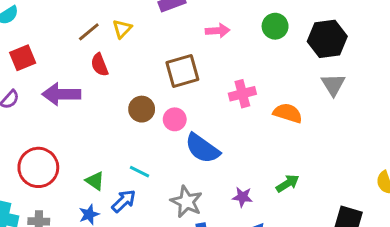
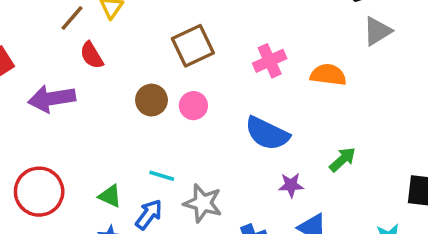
gray triangle: (333, 85) -> (377, 31), turned 40
blue semicircle: (202, 148) -> (267, 133), moved
gray star: (186, 202) -> (203, 203), moved

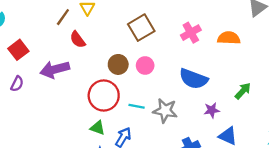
cyan line: (162, 176) -> (137, 106), moved
red circle: (39, 192) -> (104, 95), moved
gray star: (203, 203) -> (165, 111), moved

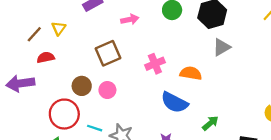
red semicircle: (78, 40) -> (46, 57), turned 108
blue semicircle: (193, 79) -> (174, 102), moved
green arrow: (243, 91) -> (210, 123), moved

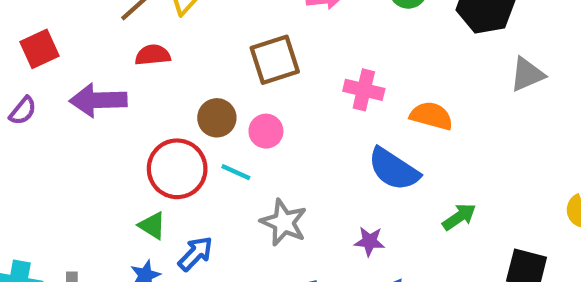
gray triangle: (222, 47) -> (527, 74), moved
pink cross: (155, 64) -> (364, 90), turned 30
cyan line: (95, 128) -> (236, 172), moved

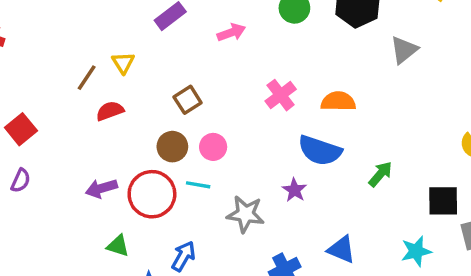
brown square: (275, 60) -> (188, 100), moved, size x0.7
pink cross: (364, 90) -> (281, 95), turned -36
purple arrow: (98, 100) -> (101, 188), moved, size x0.7
green triangle: (152, 226) -> (118, 246), moved
purple star: (369, 241) -> (295, 190), moved, turned -30

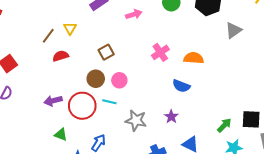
blue semicircle: (320, 150) -> (181, 86), size x0.7
green arrow: (380, 174) -> (224, 125), moved
purple star: (295, 190) -> (171, 117), moved

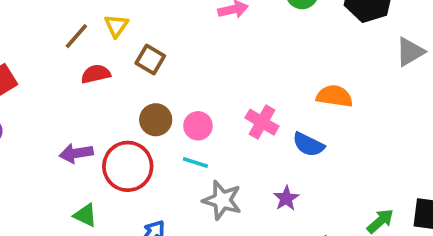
brown square: (106, 52) -> (150, 59), moved, turned -35
pink cross: (160, 52) -> (262, 122), moved, turned -30
cyan line: (109, 102) -> (195, 163), moved

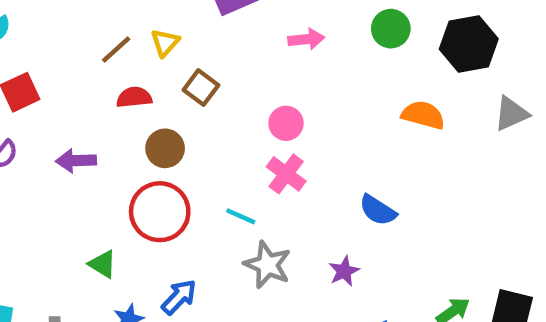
orange semicircle: (334, 96) -> (423, 115), moved
brown circle: (156, 120) -> (165, 148), moved
pink cross: (262, 122) -> (286, 174), moved
pink circle: (198, 126) -> (286, 123), moved
purple arrow: (76, 153) -> (76, 161), moved

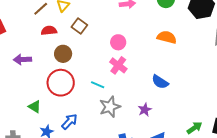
orange semicircle: (423, 115) -> (167, 37), moved
gray star: (268, 265) -> (110, 107), turned 30

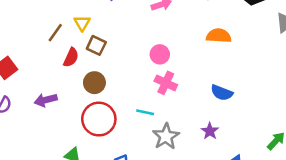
brown square: (79, 26) -> (96, 45), moved
red semicircle: (49, 31) -> (71, 57), turned 133

